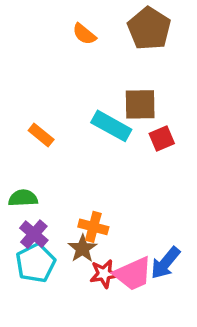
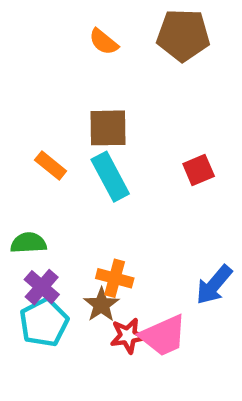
brown pentagon: (149, 29) -> (183, 35), turned -30
brown square: (140, 104) -> (108, 128), moved
cyan rectangle: (111, 126) -> (110, 177), moved, turned 33
blue arrow: (165, 263) -> (214, 285), moved

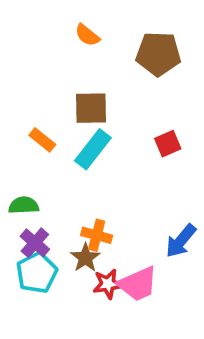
brown pentagon: (183, 35) -> (158, 54), moved
cyan rectangle: (110, 177) -> (93, 149), turned 66

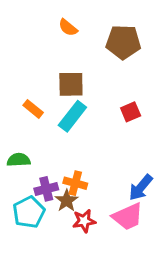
purple cross: (35, 243) -> (46, 189), moved, turned 35
pink trapezoid: (138, 284) -> (128, 217), moved

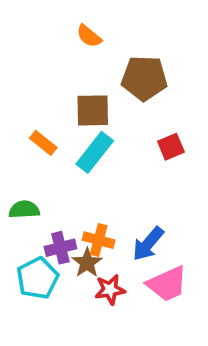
brown pentagon: (123, 42) -> (144, 78), moved
blue arrow: (141, 188) -> (148, 244), moved

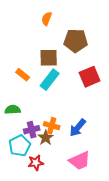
orange semicircle: (89, 36) -> (47, 19), turned 72
red square: (171, 147) -> (90, 77), size x1.5
pink trapezoid: (167, 284) -> (80, 161), moved
red star: (110, 290) -> (36, 163), moved

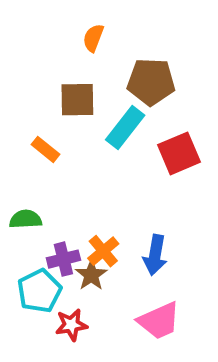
brown square: (49, 58) -> (77, 100), moved
cyan rectangle: (50, 80) -> (125, 128), moved
orange cross: (52, 126) -> (103, 251), turned 35
blue arrow: (78, 128) -> (155, 255), turned -30

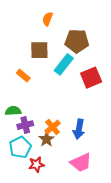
purple cross: (63, 259) -> (25, 125), moved

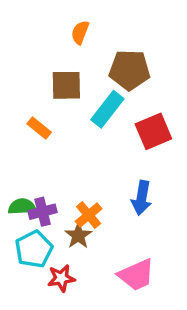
green semicircle: (13, 111) -> (22, 207), moved
blue arrow: (79, 129) -> (142, 198), moved

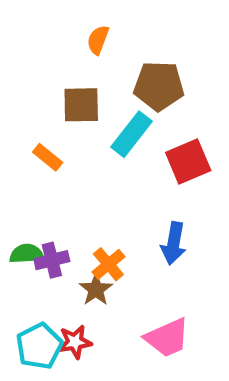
cyan pentagon: (34, 249) -> (39, 346), moved

